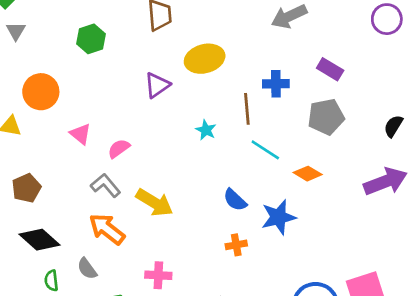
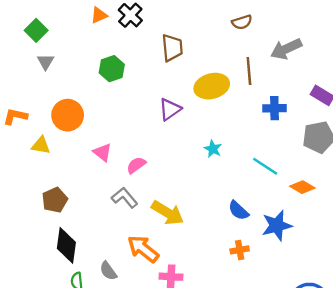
brown line: (247, 109) -> (249, 71), moved
orange arrow: (107, 229) -> (143, 249), moved
black diamond: (40, 240) -> (66, 245), turned 56

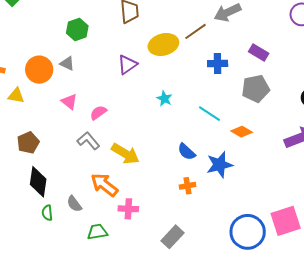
gray triangle: (46, 62) -> (67, 64), moved, turned -35
brown line: (249, 71) -> (195, 31), turned 60

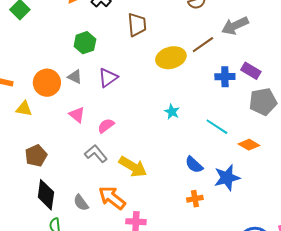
purple rectangle: (259, 52) -> (251, 71), moved
purple triangle: (127, 65) -> (108, 78), moved
gray semicircle: (74, 204) -> (81, 203), moved

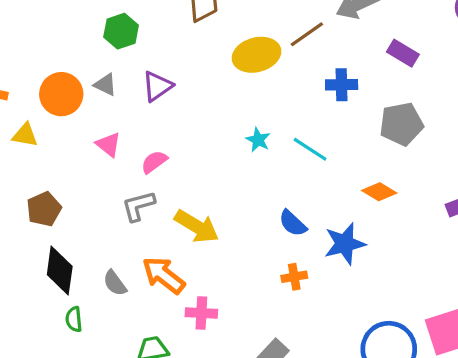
purple rectangle: (251, 71) -> (403, 53), moved
cyan line: (217, 127) -> (310, 149), moved
gray L-shape: (96, 154) -> (138, 206), turned -65

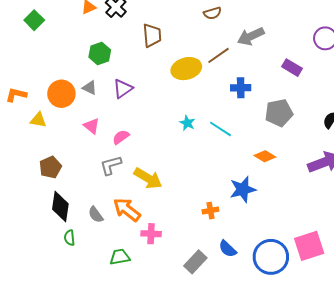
purple rectangle: (403, 53) -> (292, 68), moved
blue semicircle: (293, 223) -> (228, 249), moved

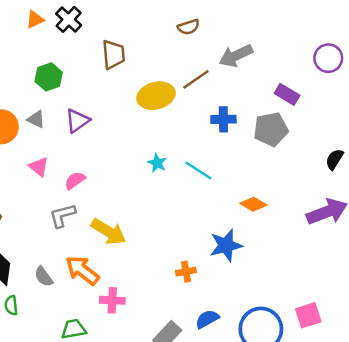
gray pentagon: (279, 113) -> (271, 129), moved
pink square: (309, 246) -> (308, 315), size x0.7
blue semicircle: (228, 249) -> (207, 319), turned 108

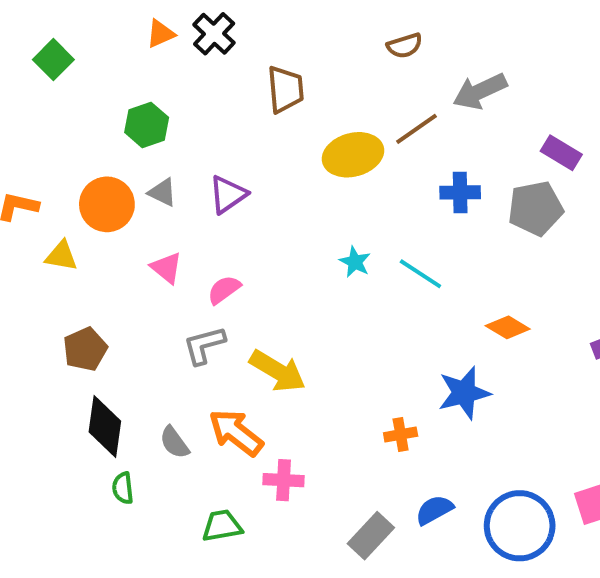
green hexagon: (49, 77) -> (147, 125), moved

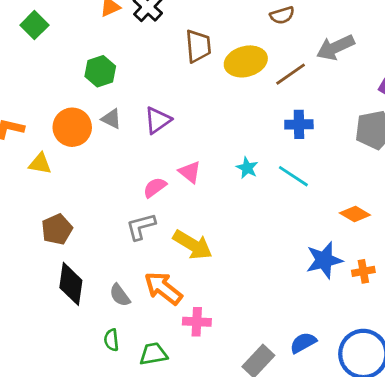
yellow ellipse: (353, 155) -> (246, 61), moved
blue cross: (460, 192) -> (299, 124), moved
pink triangle: (166, 268) -> (190, 172), moved
orange cross: (401, 434) -> (363, 271), moved
green semicircle: (123, 488) -> (111, 340), moved

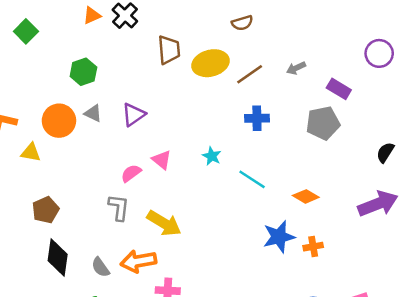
gray arrow: (335, 47) -> (296, 68), moved, size x0.6
cyan line: (293, 176) -> (252, 179), moved
gray L-shape: (141, 227) -> (119, 207), turned 112
orange arrow: (163, 288) -> (138, 261), turned -48

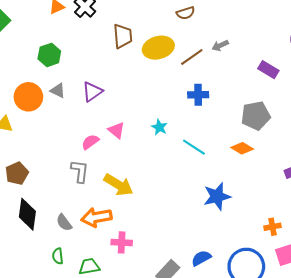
gray arrow: (296, 68) -> (220, 46), moved
gray pentagon: (323, 123) -> (256, 116), moved
orange diamond: (306, 196) -> (242, 148), moved
orange cross: (313, 247) -> (273, 227), moved

